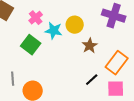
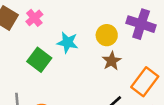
pink cross: (36, 18) -> (34, 18), moved
yellow circle: (75, 25) -> (107, 35), moved

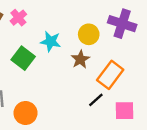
brown star: (112, 61) -> (80, 59), moved
orange rectangle: (145, 82) -> (110, 75), moved

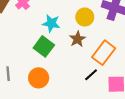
green square: (23, 58) -> (44, 46), moved
orange circle: (26, 113) -> (39, 78), moved

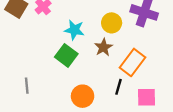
black line: (91, 75) -> (119, 87), turned -32
orange circle: (39, 78) -> (83, 96), moved

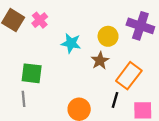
green square: (66, 55) -> (32, 73), moved, turned -30

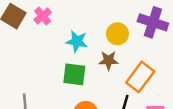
brown star: (100, 61) -> (109, 60), turned 30
green square: (32, 73) -> (74, 74), moved

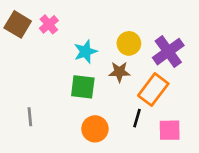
purple cross: (153, 22) -> (168, 52), moved, turned 36
cyan star: (77, 41) -> (85, 52), turned -30

